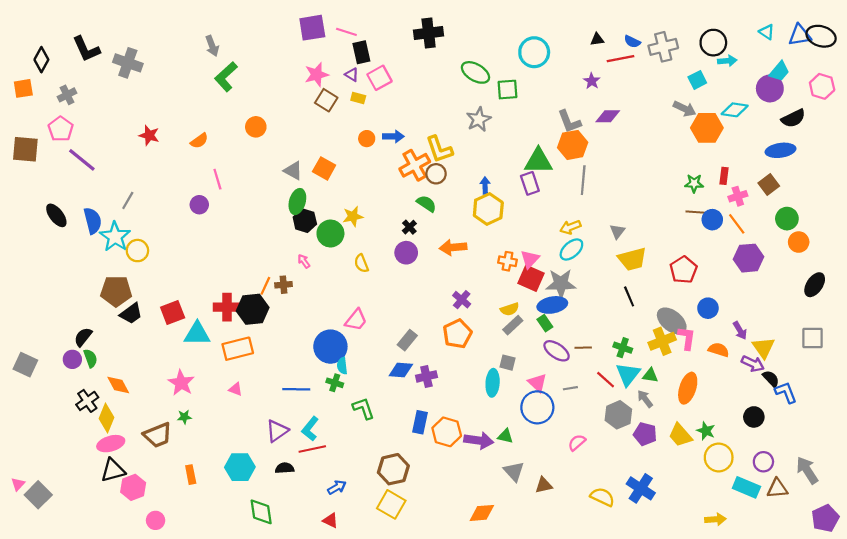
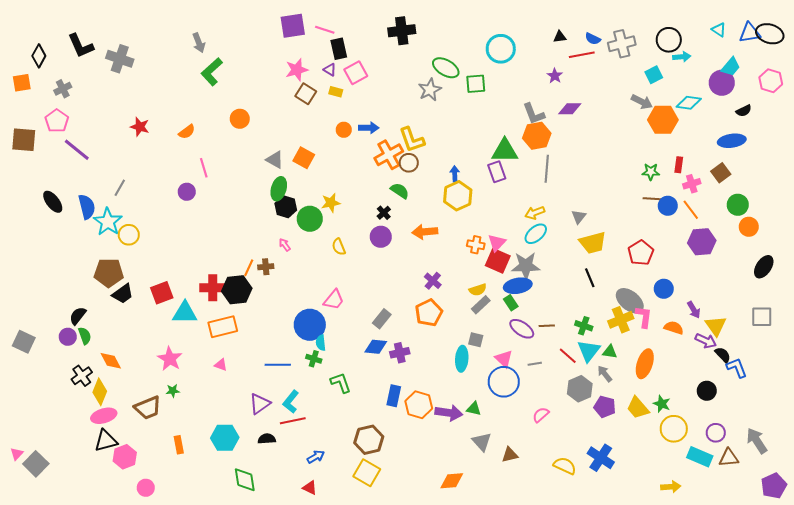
black semicircle: (793, 118) -> (744, 111), size x0.7
gray star: (479, 119) -> (430, 90), moved

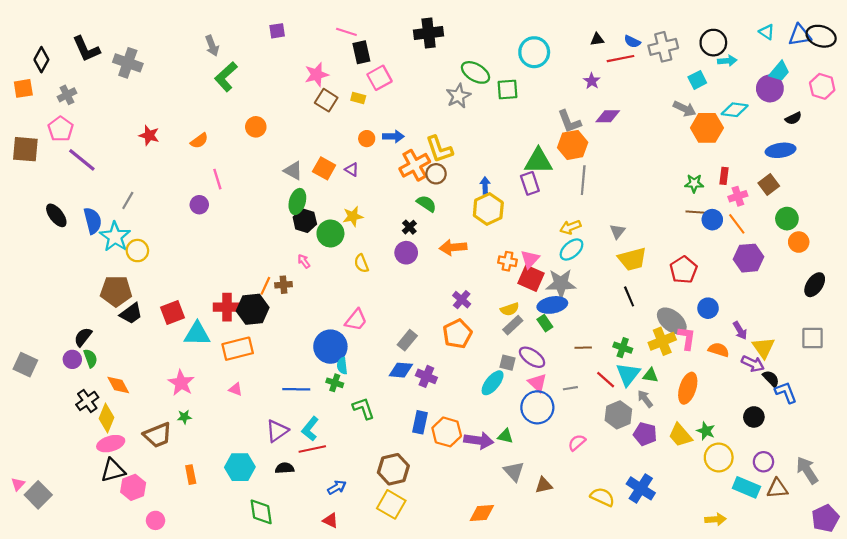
purple square: (293, 26) -> (277, 31), moved, size x0.6
purple triangle: (330, 70) -> (352, 170), moved
purple ellipse: (522, 329) -> (532, 357), moved
purple cross: (400, 353) -> (426, 376), turned 36
cyan ellipse: (462, 359) -> (493, 383), turned 35

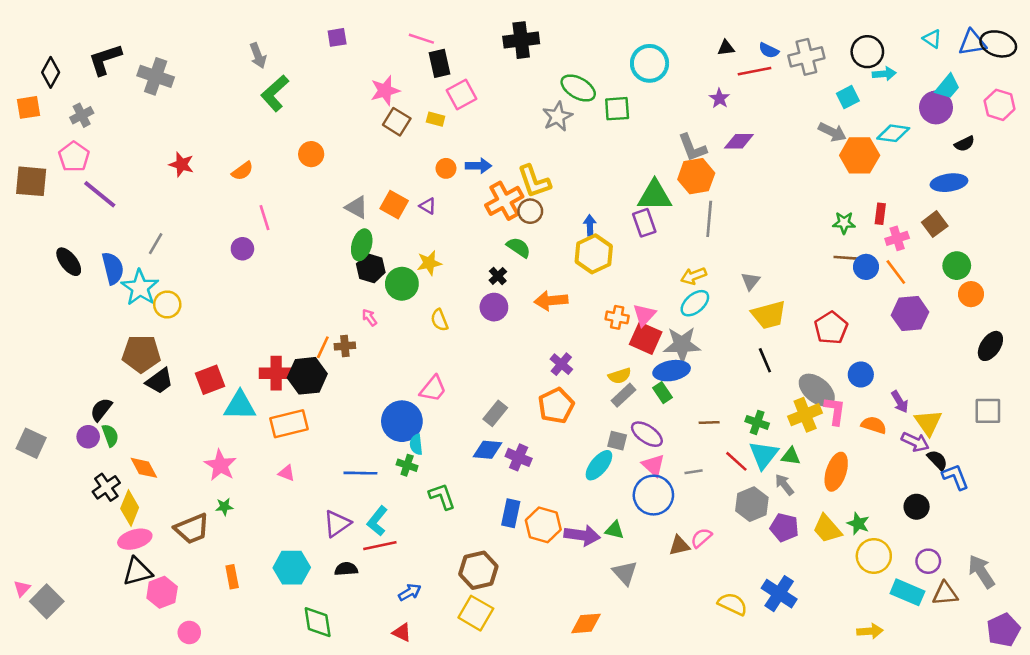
black L-shape: (86, 49) -> (105, 59), turned 96
brown triangle: (544, 485) -> (679, 546), moved

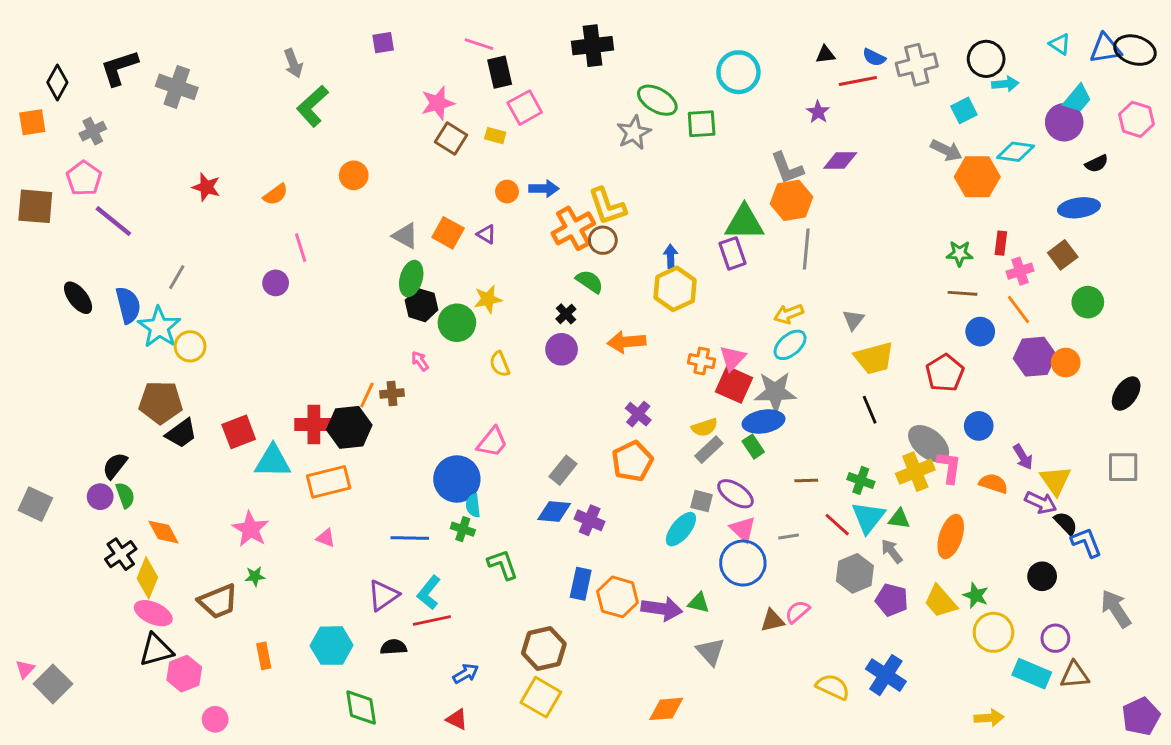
blue circle: (866, 267) -> (980, 332), moved
orange circle: (971, 294) -> (1066, 363), moved
pink ellipse: (135, 539) -> (153, 613), turned 40
gray arrow: (981, 572) -> (1116, 609), moved

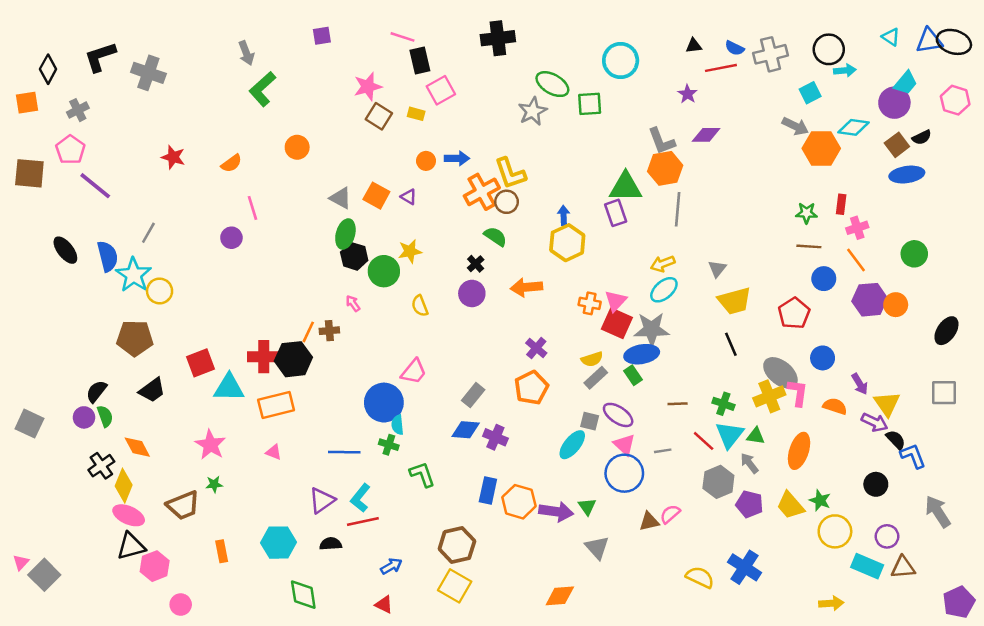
brown square: (1063, 255) -> (897, 145), moved
black trapezoid: (181, 433) -> (152, 390), moved
green triangle: (699, 603) -> (587, 507), turned 42

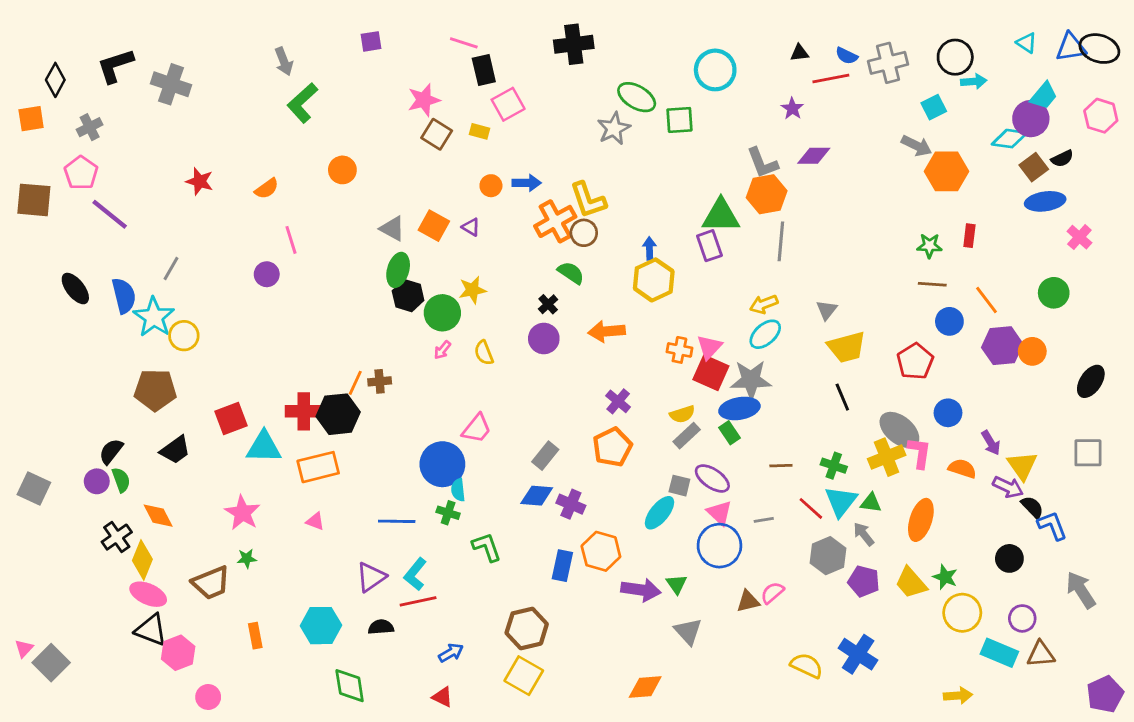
cyan diamond: (854, 127) -> (1009, 139), moved
pink cross: (857, 228) -> (1079, 237), moved, turned -30
pink arrow: (353, 303) -> (442, 350), moved, turned -105
orange hexagon: (519, 502) -> (601, 551), moved
black triangle: (131, 546) -> (151, 630), turned 36

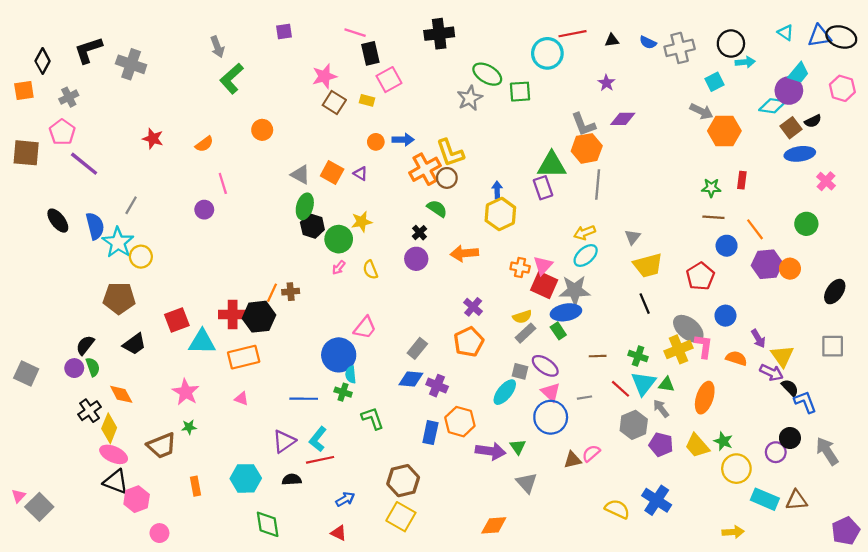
red line: (831, 79) -> (572, 34), moved
black circle: (1009, 558) -> (790, 438), moved
purple circle: (1022, 618) -> (776, 452), moved

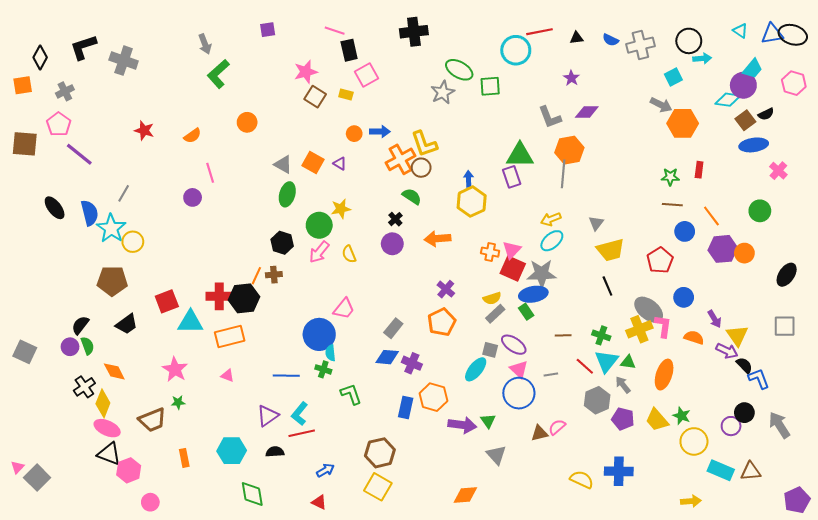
orange hexagon: (587, 148) -> (569, 150), moved
black hexagon: (312, 226) -> (282, 243), moved
pink arrow: (339, 268) -> (319, 252), size x1.6
blue cross: (657, 500) -> (619, 471), turned -32

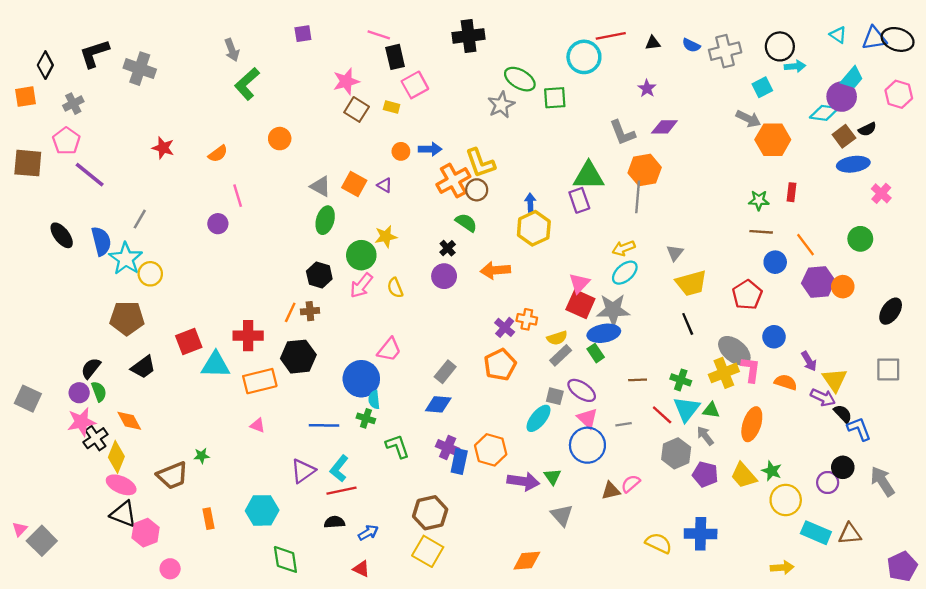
orange cross: (490, 252) -> (527, 319), moved
black hexagon: (244, 298) -> (298, 357), moved
purple cross: (412, 363) -> (448, 448), moved
pink star: (175, 369) -> (81, 422), moved, turned 30
black semicircle: (275, 452) -> (334, 522), moved

